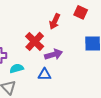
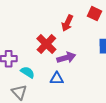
cyan semicircle: (17, 68) -> (28, 72), turned 48

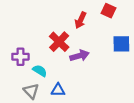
blue triangle: (57, 79) -> (58, 90), moved

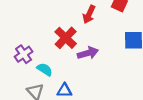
purple cross: (20, 57) -> (24, 54), turned -35

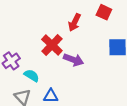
purple arrow: (88, 53) -> (73, 60), turned 36

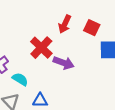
red square: (104, 12) -> (92, 28), moved

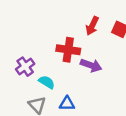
red cross: (41, 48) -> (68, 50), turned -35

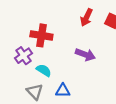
red cross: (68, 50) -> (41, 35), moved

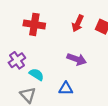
red cross: (41, 35) -> (34, 24), moved
blue triangle: (63, 91) -> (66, 89), moved

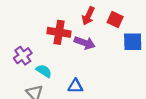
red cross: (34, 24) -> (59, 32), moved
purple arrow: (77, 59) -> (85, 43), moved

